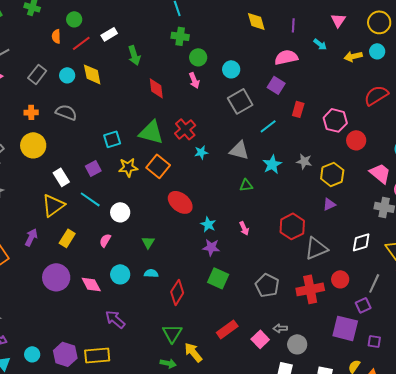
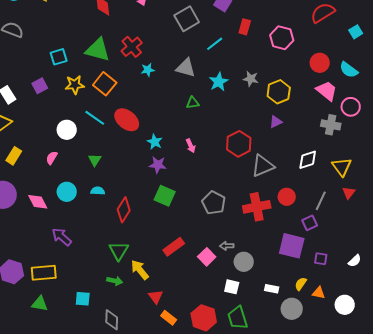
red circle: (356, 140) -> (320, 63), moved
cyan line: (90, 199) -> (95, 118), moved

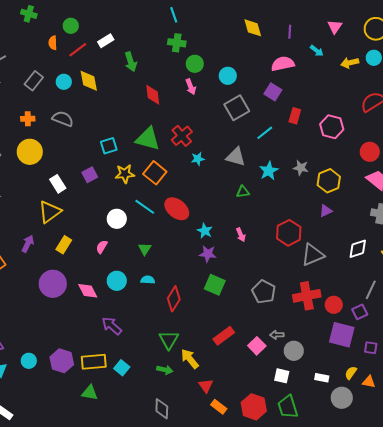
red circle: (287, 197) -> (334, 305), moved
cyan square: (83, 299) -> (122, 368), moved, turned 35

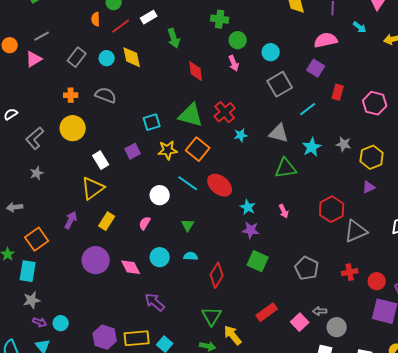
green triangle: (243, 192) -> (286, 168), size x1.6
red cross: (307, 296) -> (350, 272), size x0.6
cyan circle: (29, 361) -> (61, 323), moved

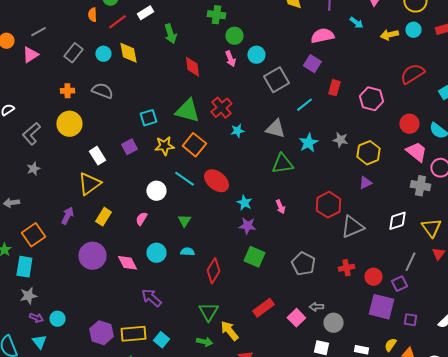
cyan circle: (271, 52) -> (256, 55), moved

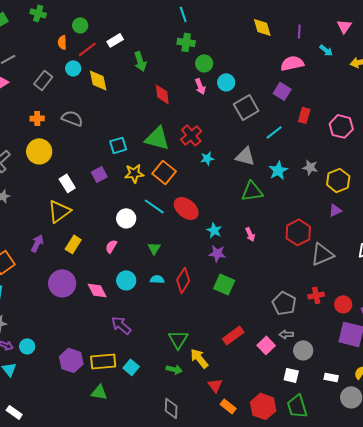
cyan circle: (103, 54) -> (73, 68), moved
gray pentagon: (303, 264) -> (284, 303), moved
red diamond: (213, 271) -> (183, 280), moved

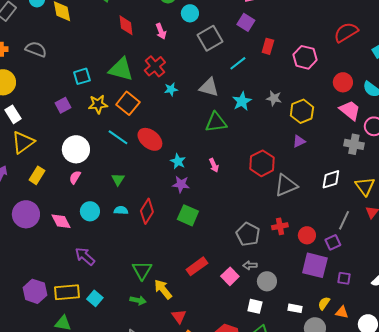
pink arrow: (200, 86) -> (161, 31), moved
white rectangle: (67, 183) -> (13, 114), moved
white circle: (126, 218) -> (76, 149), moved, size x1.4

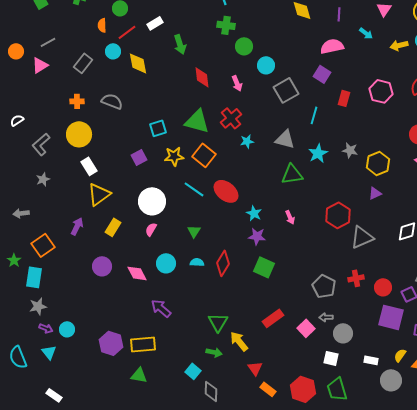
pink hexagon: (305, 57) -> (381, 91), moved
cyan line: (238, 63) -> (314, 115), turned -36
purple circle: (26, 214) -> (102, 266), size x0.7
cyan square: (95, 298) -> (193, 371), moved

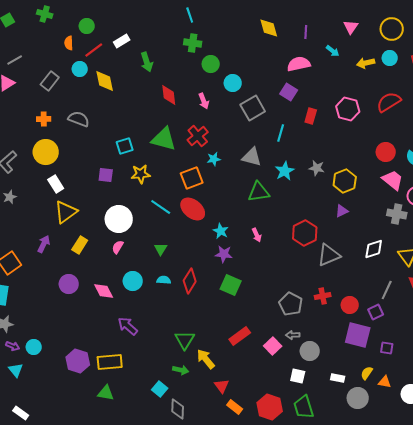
orange square: (204, 155) -> (192, 178), moved, turned 30
purple square: (139, 157) -> (106, 175), turned 35

